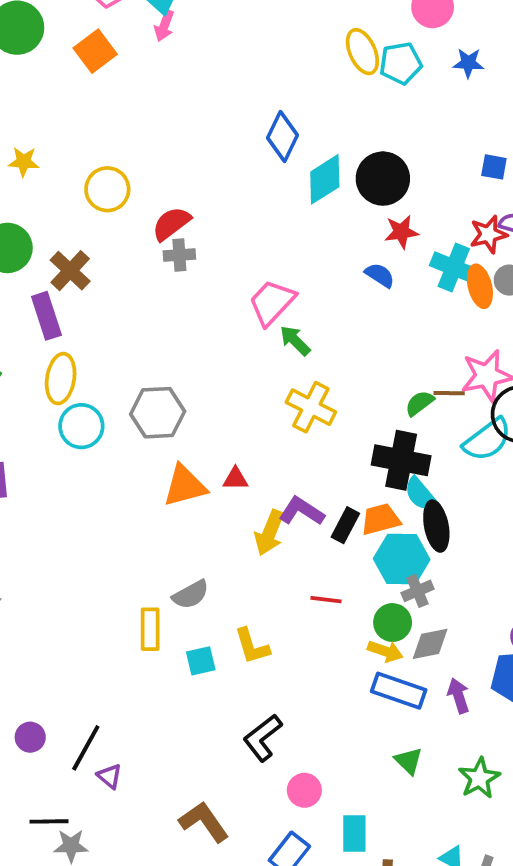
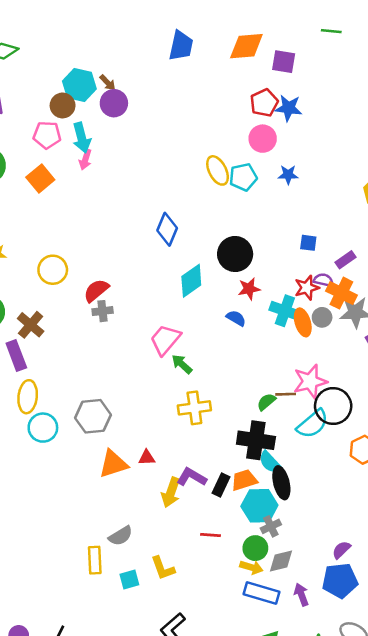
cyan diamond: (325, 179) -> (191, 281), moved
yellow cross: (311, 407) -> (194, 408), turned -32

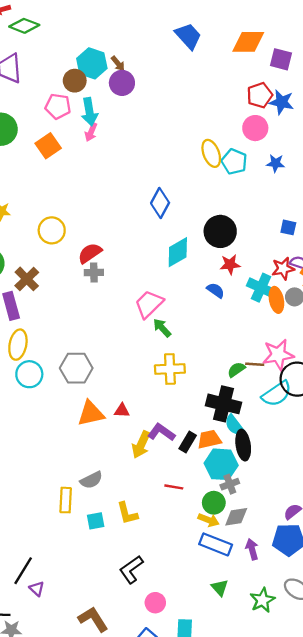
blue trapezoid: (181, 46) -> (188, 36), turned -60
cyan pentagon: (243, 177) -> (234, 162), turned 30

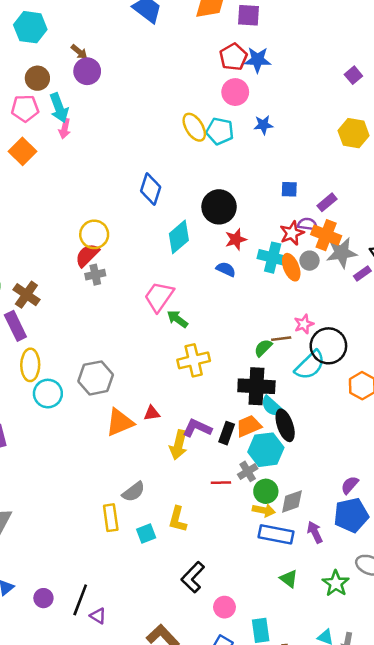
cyan hexagon: (92, 63) -> (30, 27), moved
yellow circle: (52, 230) -> (94, 234), moved
pink star: (278, 355) -> (304, 324), size x0.6
gray cross: (230, 484) -> (248, 471), moved
yellow L-shape: (127, 513) -> (178, 519), turned 40

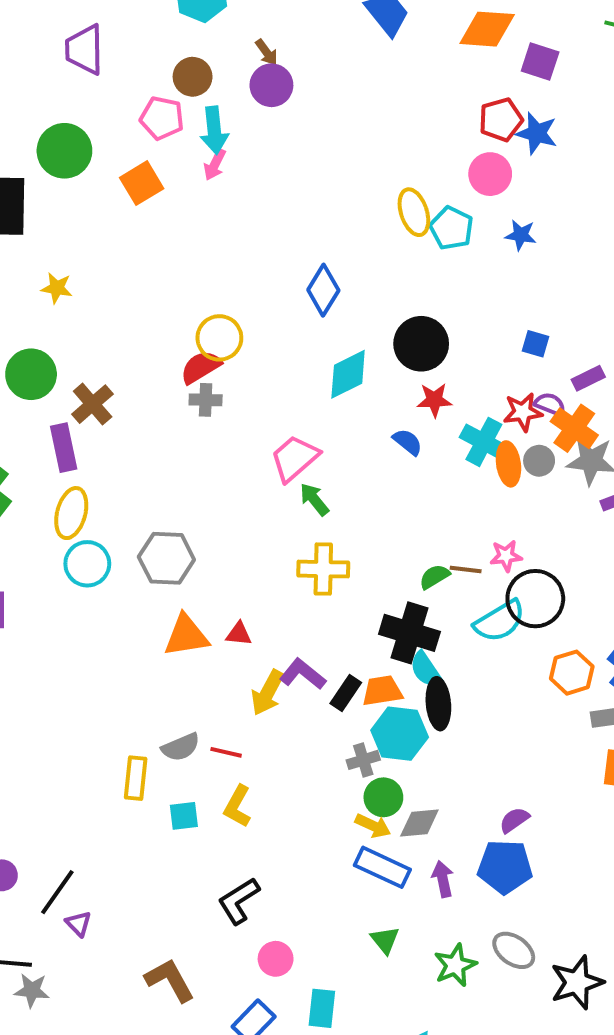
red line: (221, 483) -> (226, 752), moved

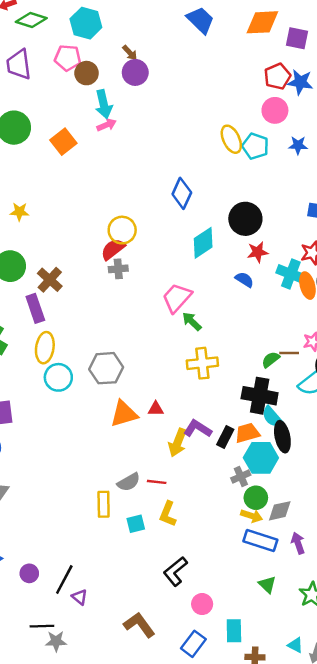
pink pentagon: (162, 118) -> (68, 58), moved
pink arrow: (215, 165) -> (107, 125), turned -132

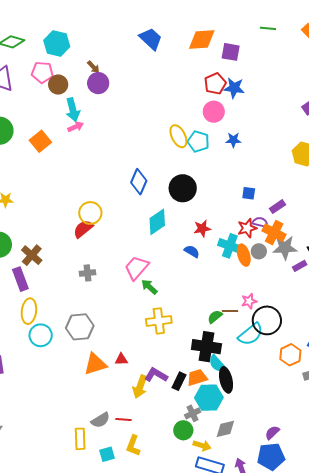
black circle: (245, 219) -> (183, 188), moved
gray cross: (118, 269) -> (88, 273), moved
green circle: (256, 498) -> (183, 430), moved
gray diamond: (280, 511) -> (225, 429), moved

